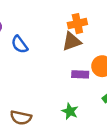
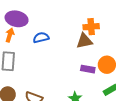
blue semicircle: (20, 44) -> (41, 38), turned 105

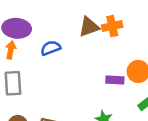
brown triangle: (84, 41) -> (89, 27), moved

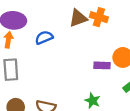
orange cross: (112, 26) -> (99, 17), turned 30

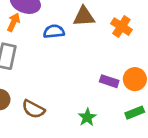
brown triangle: (78, 18) -> (84, 16), moved

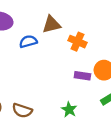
orange cross: (121, 27) -> (77, 42), moved

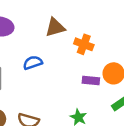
blue semicircle: (28, 42) -> (33, 63), moved

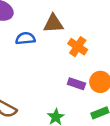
blue semicircle: (33, 63) -> (25, 38), moved

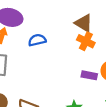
brown triangle: (53, 24) -> (84, 23), moved, turned 42

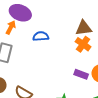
brown triangle: (84, 23) -> (84, 28), turned -48

